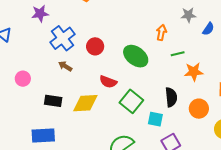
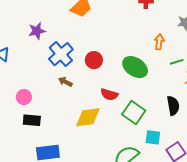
black rectangle: (53, 101) -> (32, 120), moved
cyan square: (155, 119) -> (153, 137), moved

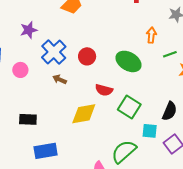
pink circle: (24, 97) -> (20, 70), moved
black semicircle: (173, 106) -> (170, 111), moved, turned 36

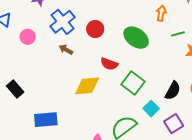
black rectangle: (28, 119) -> (15, 89), moved, turned 42
cyan square: (150, 131) -> (151, 109), turned 35

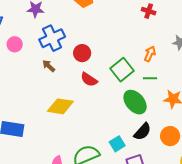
green line: (178, 34) -> (150, 78), moved
green ellipse: (136, 38) -> (135, 102), moved
red semicircle: (109, 64) -> (89, 80), moved
green square: (133, 83) -> (122, 70), moved

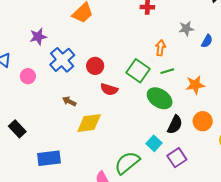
brown arrow: (49, 66) -> (69, 101), moved

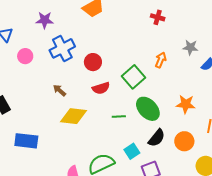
green line: (167, 71) -> (119, 116), moved
red semicircle: (109, 89) -> (101, 88), turned -48

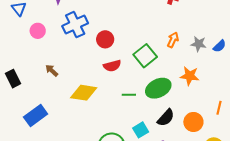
gray star: (190, 47) -> (199, 44), moved
brown arrow: (59, 90) -> (52, 70), moved
orange star: (186, 104) -> (190, 76), moved
green ellipse: (148, 109) -> (158, 88), turned -75
blue rectangle: (26, 141) -> (36, 115), turned -45

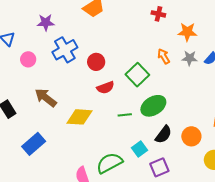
orange arrow: (173, 40) -> (164, 56), turned -49
brown arrow: (52, 70) -> (46, 98), size x1.6
orange star: (190, 76) -> (187, 32), moved

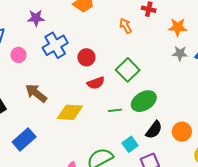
orange arrow: (164, 56) -> (126, 26), moved

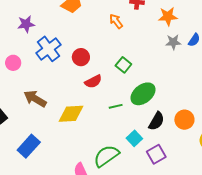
green square: (128, 70) -> (123, 65), size x0.7

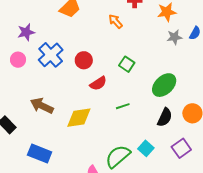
pink circle: (13, 63) -> (18, 60), moved
green ellipse: (143, 94) -> (164, 85), moved
cyan square: (134, 138) -> (146, 148), moved
blue rectangle: (29, 146) -> (40, 154), turned 75
purple square: (156, 154) -> (181, 148), moved

